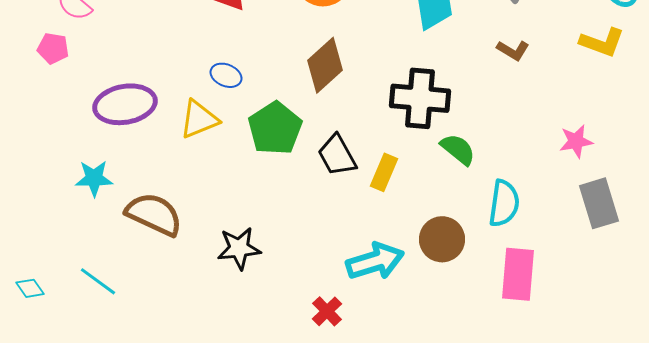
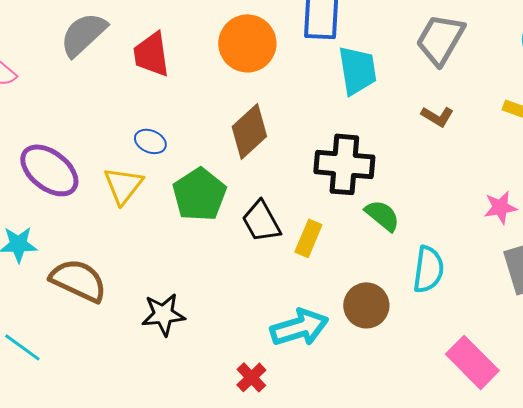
purple ellipse: (125, 104) -> (49, 170), turned 48
yellow triangle: (199, 119) -> (123, 185), turned -30
pink rectangle: (518, 274) -> (472, 362), moved, turned -50

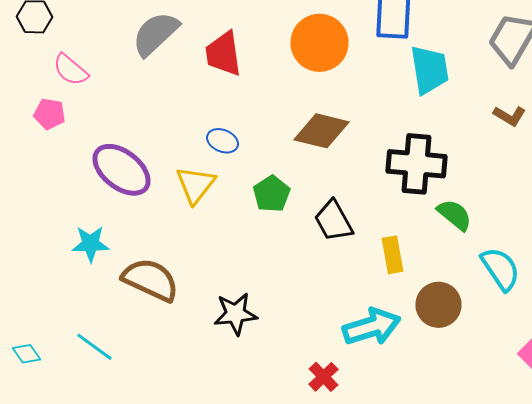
brown diamond: (249, 131) -> (322, 131), turned 56
green pentagon: (199, 194) -> (272, 194), size x0.7
yellow rectangle: (308, 238) -> (392, 255), moved, turned -33
cyan semicircle: (428, 269) -> (500, 269), turned -42

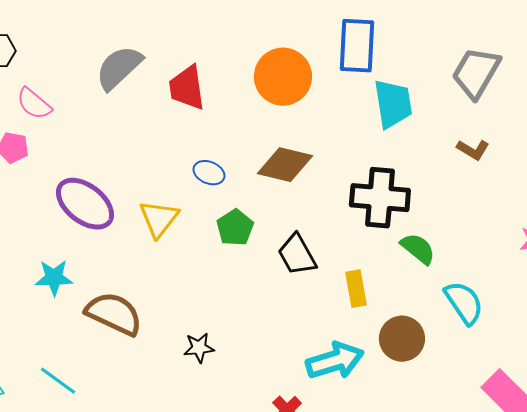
blue ellipse: (222, 141) -> (209, 173), moved
black star: (236, 314) -> (199, 348), size x0.7

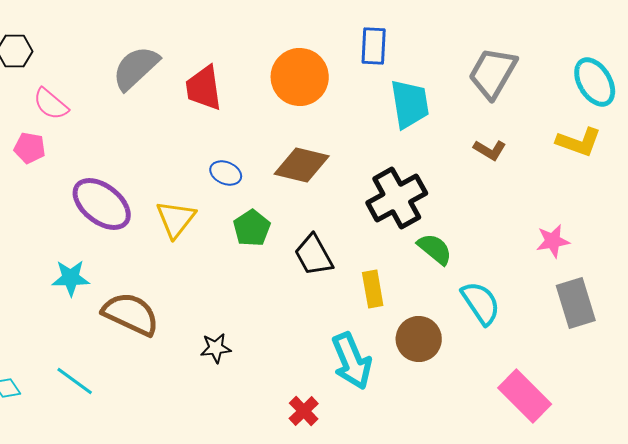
blue rectangle: (357, 46) -> (374, 46), size x0.7
black cross: (380, 198) -> (397, 198), turned -34
cyan arrow: (335, 361) -> (352, 361), turned 84

